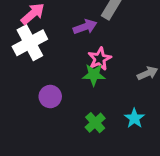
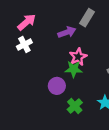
white cross: (30, 43) -> (24, 44), size x0.6
purple circle: (50, 97) -> (57, 86), moved

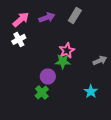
purple arrow: (67, 32) -> (47, 17), moved
green cross: (75, 106) -> (42, 92), moved

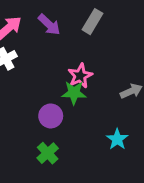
purple arrow: (47, 17) -> (49, 25), turned 63
green cross: (42, 92) -> (48, 153), moved

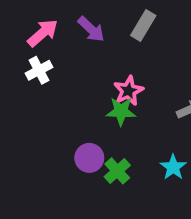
purple circle: (51, 116) -> (89, 158), moved
green cross: (48, 153) -> (117, 171), moved

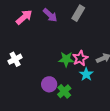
white cross: (39, 70) -> (15, 59), moved
pink star: (128, 91) -> (80, 58), moved
cyan star: (173, 167) -> (86, 74), moved

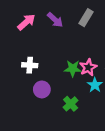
white cross: (15, 59) -> (30, 65), moved, turned 32
purple circle: (49, 84) -> (42, 89), moved

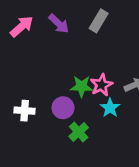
white cross: (30, 65) -> (25, 111), moved
purple circle: (42, 89) -> (63, 108), moved

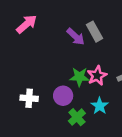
gray rectangle: (99, 21) -> (95, 32), moved, turned -60
purple arrow: (59, 24) -> (76, 37), moved
cyan star: (110, 108) -> (100, 106), moved

